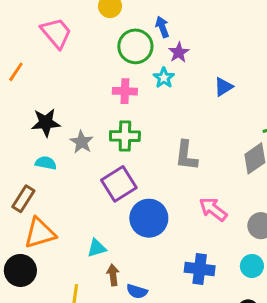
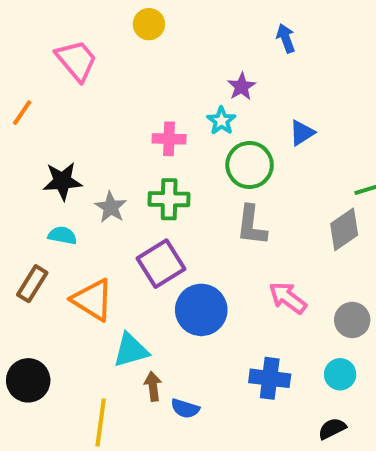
blue arrow: (162, 27) -> (286, 38), moved
green circle: (135, 46) -> (250, 165), moved
orange triangle: (40, 233) -> (93, 300), moved, turned 48
cyan triangle: (97, 248) -> (131, 350), size x1.4

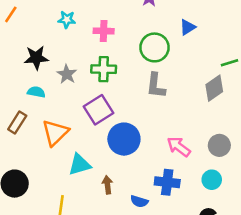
cyan star: (221, 121) -> (67, 19), moved, turned -30
pink arrow: (288, 298) -> (179, 147), moved
orange triangle: (93, 300) -> (55, 133), turned 44
brown arrow: (153, 386) -> (107, 185), moved
blue semicircle: (185, 409) -> (139, 201), moved

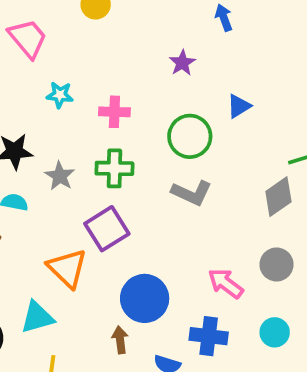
gray L-shape: (156, 86) -> (192, 193), turned -72
orange triangle: (55, 133) -> (67, 268), moved, turned -32
blue circle: (124, 139) -> (145, 298), moved
gray circle: (219, 145) -> (277, 264), moved
cyan triangle: (79, 164) -> (37, 317), moved

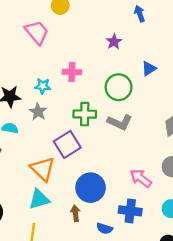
pink trapezoid: (28, 38) -> (37, 32), moved
cyan star: (60, 95) -> (43, 86), moved
green cross: (114, 168) -> (85, 114), moved
cyan triangle: (37, 317) -> (39, 199), moved

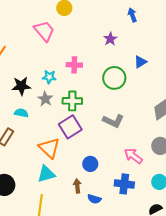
green cross: (85, 114) -> (72, 101), moved
gray L-shape: (120, 122) -> (113, 121), moved
blue circle: (91, 188) -> (90, 164), size x0.6
blue semicircle: (105, 228) -> (94, 199), moved

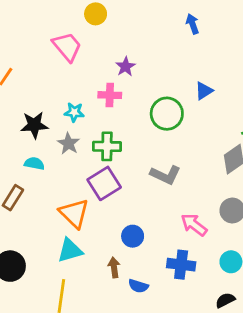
purple star: (110, 39) -> (125, 67), moved

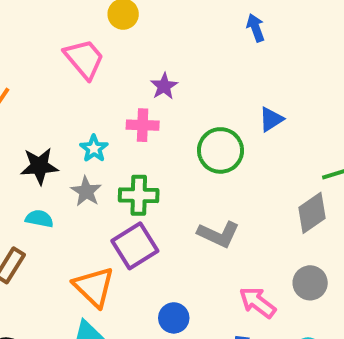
cyan star: (74, 112) -> (94, 149), turned 30

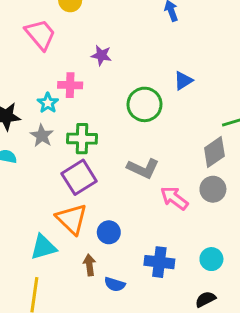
purple star: (164, 86) -> (101, 55), turned -30
pink cross: (143, 125) -> (70, 85), moved
gray circle: (310, 283) -> (213, 189), moved
orange triangle: (94, 287) -> (72, 219), moved
pink arrow: (257, 302) -> (174, 198), moved

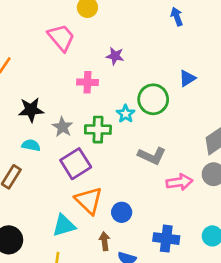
cyan star: (48, 103) -> (126, 114), moved
purple square: (79, 177) -> (76, 164), moved
pink arrow: (174, 198) -> (179, 182), turned 135

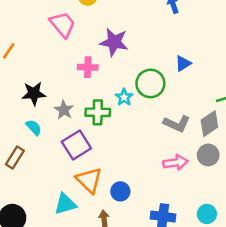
purple star: (115, 56) -> (114, 42), size x1.6
cyan semicircle: (31, 145) -> (34, 127), turned 36
gray L-shape: (152, 156) -> (177, 124), moved

